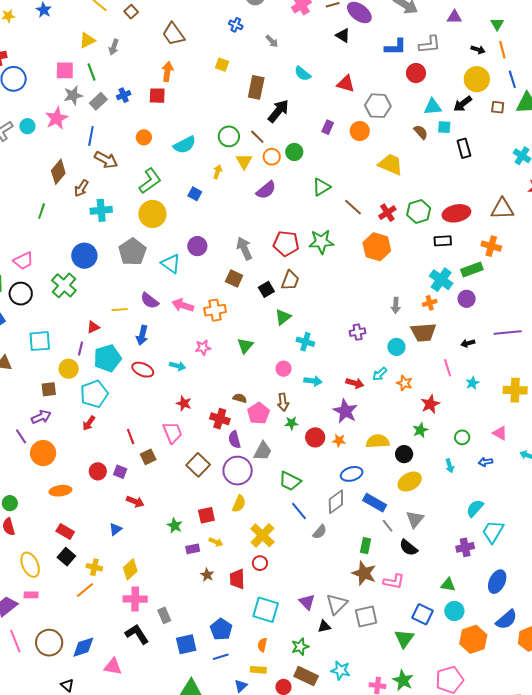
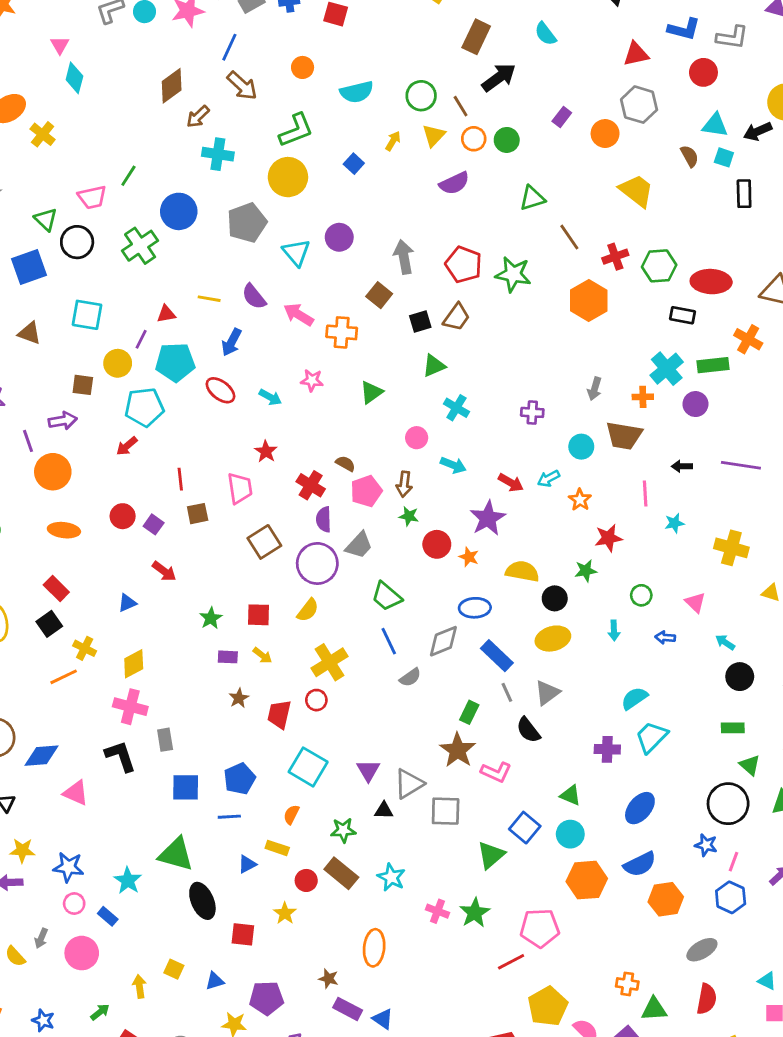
red triangle: (346, 84) -> (636, 54), moved, turned -42
green line: (42, 211) -> (128, 176), moved

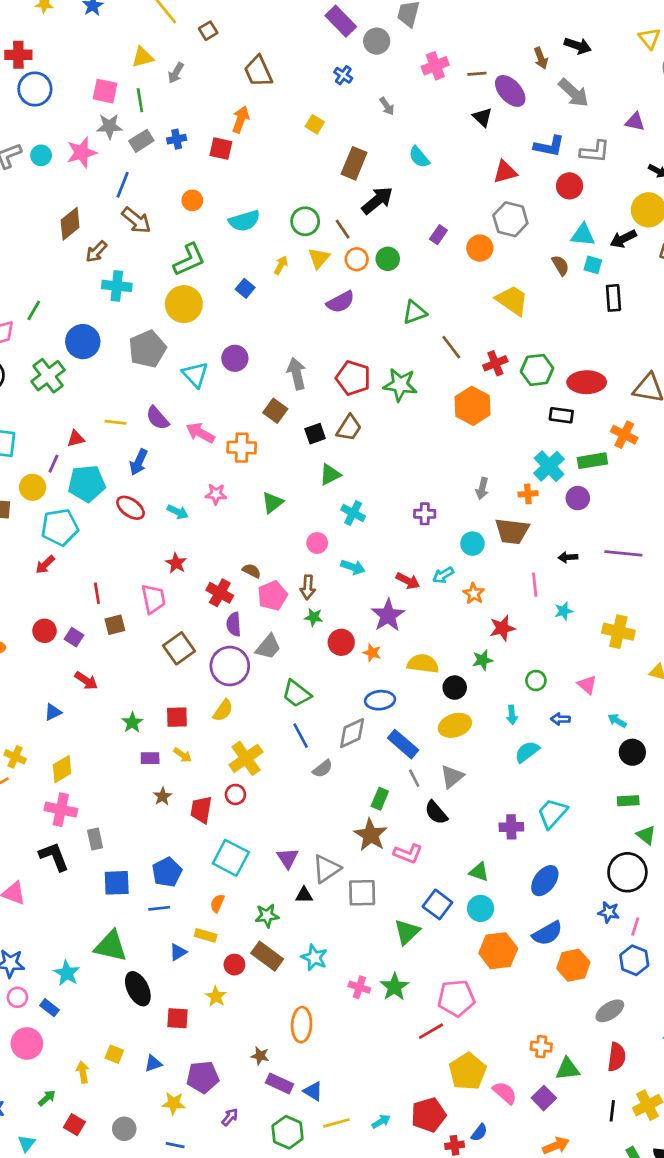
cyan semicircle: (634, 698) -> (527, 752), moved

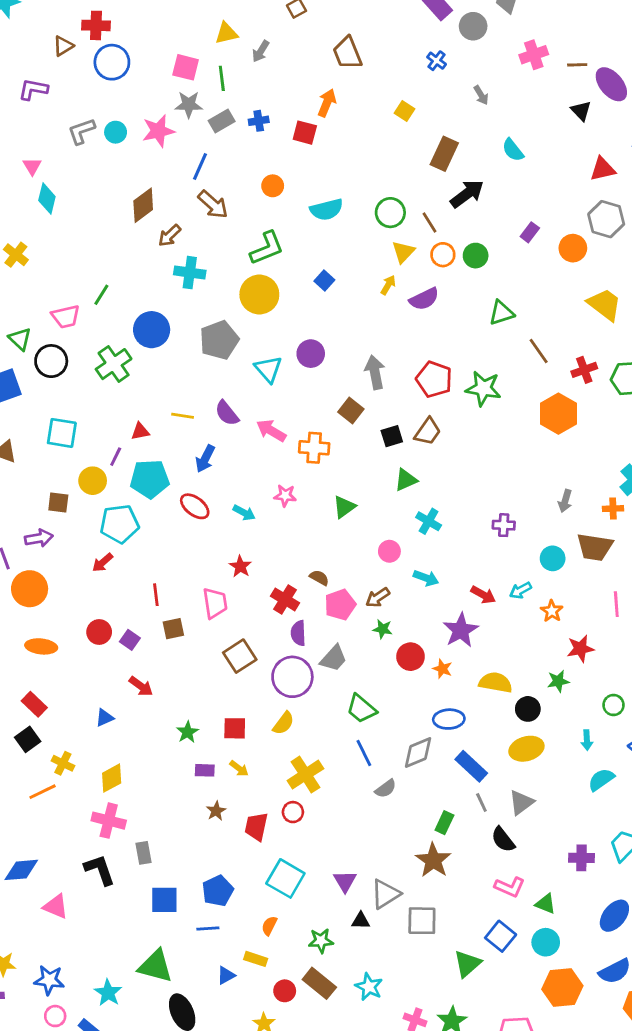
yellow arrow: (281, 265) -> (388, 285), moved
brown arrow: (308, 587) -> (378, 597), turned 50
pink L-shape: (408, 854) -> (510, 887), moved

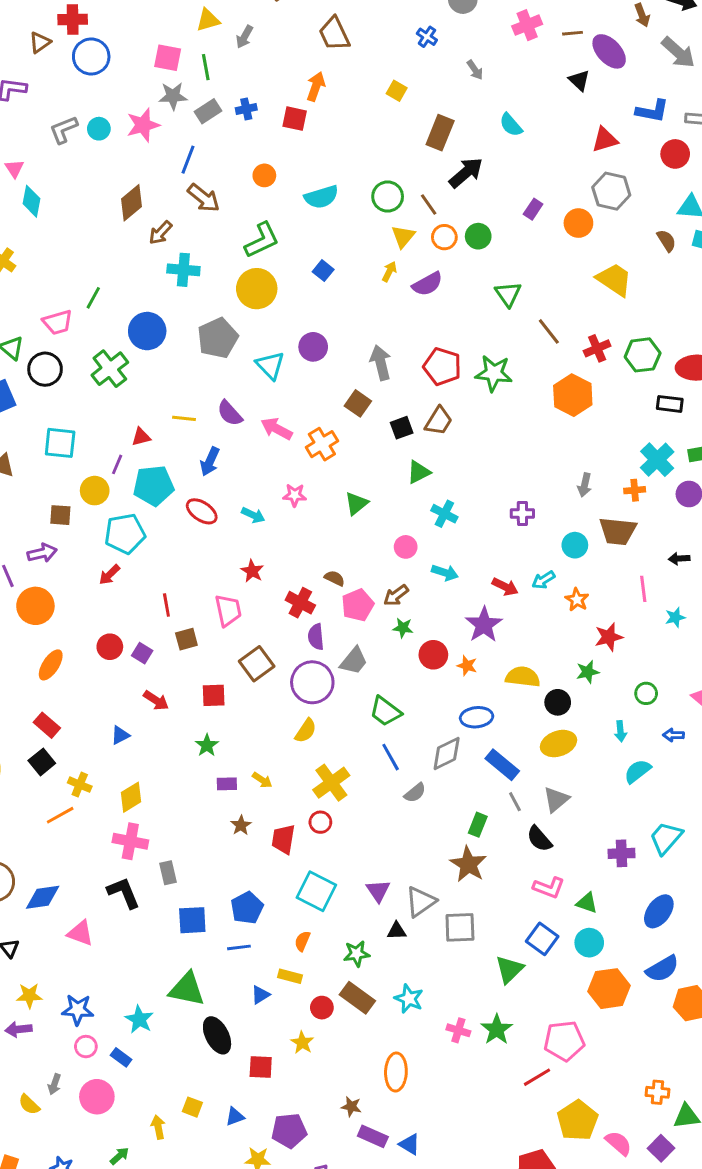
green triangle: (501, 313) -> (508, 294), turned -44
orange cross: (314, 448) -> (322, 444), turned -32
orange ellipse: (41, 646) -> (51, 665), turned -60
red square: (235, 728) -> (214, 695), moved

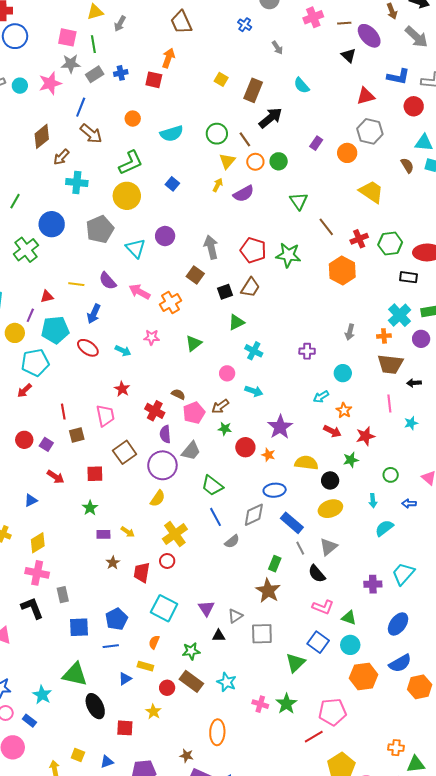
yellow square: (397, 91) -> (221, 79), moved
brown trapezoid: (618, 531) -> (390, 364), moved
red arrow: (505, 587) -> (332, 431), moved
gray triangle: (421, 902) -> (235, 616), size x0.7

